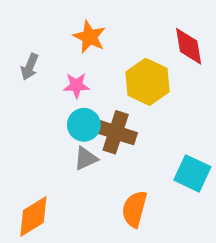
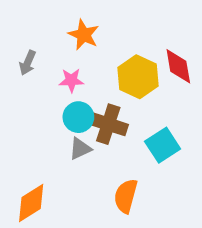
red diamond: (189, 46) -> (178, 66), moved
cyan square: (192, 173) -> (163, 145), moved, turned 32

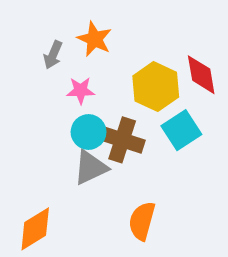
gray arrow: (28, 63) -> (53, 55), moved
cyan square: (163, 145) -> (181, 130), moved
gray triangle: (80, 149) -> (90, 168), size x1.4

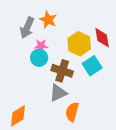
gray arrow: (53, 55) -> (27, 28), size x1.5
cyan circle: (89, 132) -> (39, 58), moved
gray triangle: (90, 168) -> (58, 93), moved

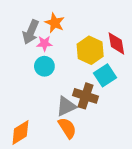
pink star: (41, 46) -> (44, 43), moved
brown cross: (62, 71) -> (86, 96), moved
orange semicircle: (72, 112) -> (67, 128), moved, turned 132

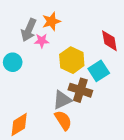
orange star: (55, 23) -> (51, 21), turned 30
yellow hexagon: (90, 50) -> (72, 60), moved
cyan circle: (44, 66) -> (13, 62), moved

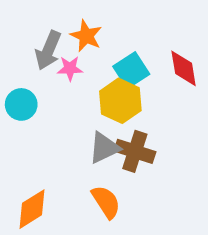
orange star: (51, 21) -> (86, 36), turned -30
cyan square: (99, 71) -> (131, 70), moved
gray triangle: (62, 100) -> (104, 148), moved

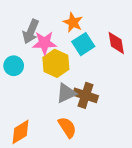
orange star: (86, 36) -> (73, 22), moved
pink star: (70, 68) -> (44, 43), size x1.5
yellow hexagon: (120, 101) -> (56, 63), moved

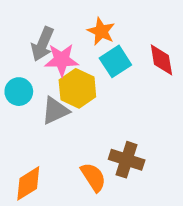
gray triangle: (66, 93) -> (55, 111), moved
brown cross: (86, 95) -> (127, 160), moved

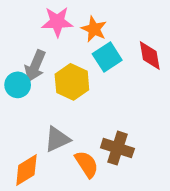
gray arrow: (43, 44) -> (35, 66), moved
pink star: (62, 60) -> (57, 22), moved
gray triangle: (55, 111) -> (57, 139), moved

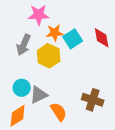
orange star: (94, 29) -> (55, 33), moved, turned -30
cyan circle: (18, 85) -> (22, 88), moved
brown cross: (117, 148) -> (93, 100), moved

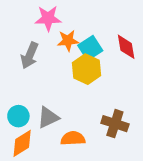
yellow hexagon: (49, 56) -> (86, 69), moved
cyan circle: (22, 88) -> (18, 116), moved
orange semicircle: (59, 112) -> (73, 138), turned -60

